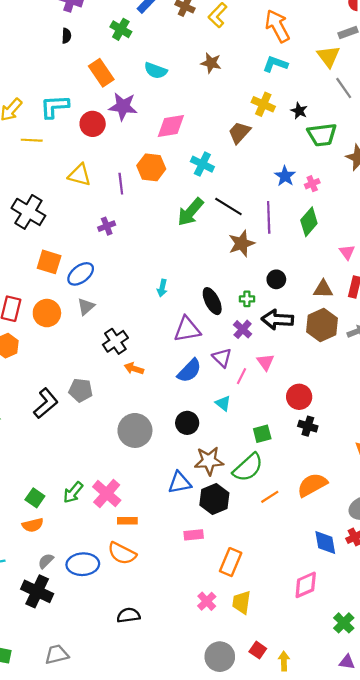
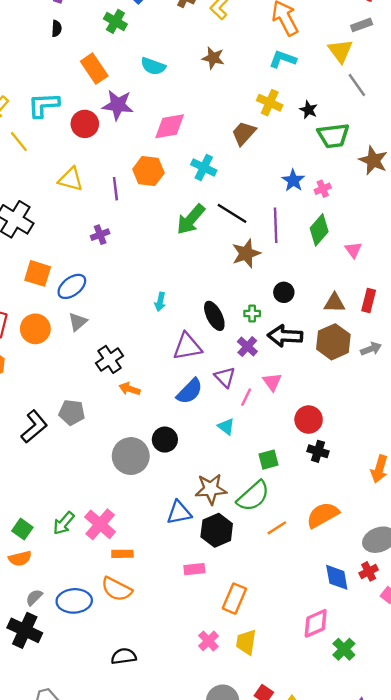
yellow line: (32, 140) -> (19, 142), turned 48
pink triangle: (347, 252) -> (353, 250), moved
black circle: (187, 423) -> (165, 440), moved
green cross: (344, 623) -> (344, 649), moved

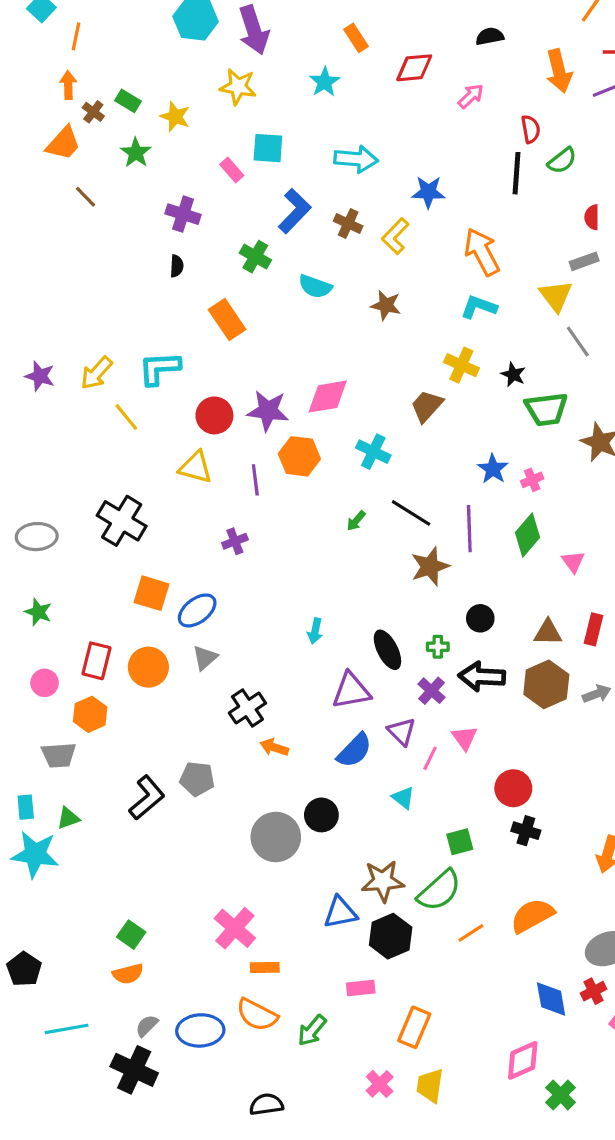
cyan semicircle: (153, 66) -> (315, 286), moved
purple star: (118, 105) -> (268, 411), moved
red circle: (85, 124) -> (214, 415), moved
green arrow: (191, 219) -> (356, 521), size x0.5
green arrow: (64, 523) -> (312, 1030), moved

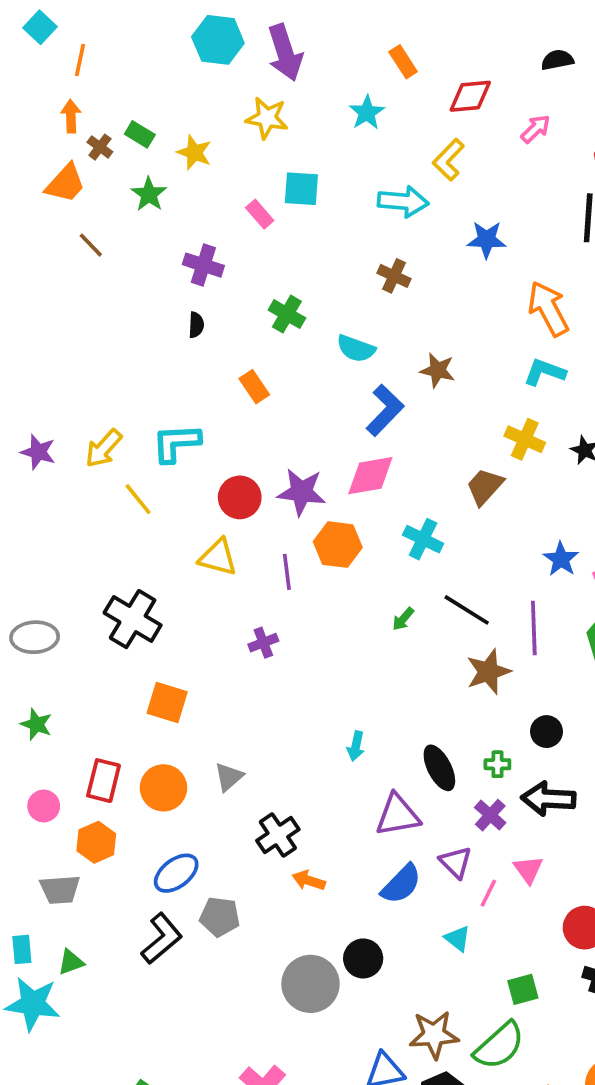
blue L-shape: (295, 211) -> (385, 410), moved
yellow L-shape: (395, 236) -> (448, 160), moved
orange rectangle: (227, 319) -> (254, 387), size x0.7
blue ellipse: (197, 610) -> (176, 873), moved

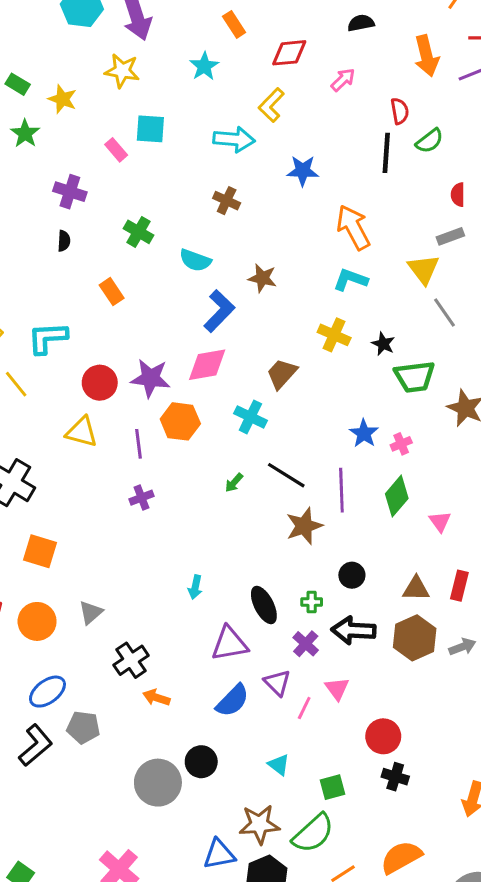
brown trapezoid: (485, 486) -> (282, 374), moved
purple cross: (263, 643) -> (141, 498), moved
cyan triangle: (458, 939) -> (279, 765), moved

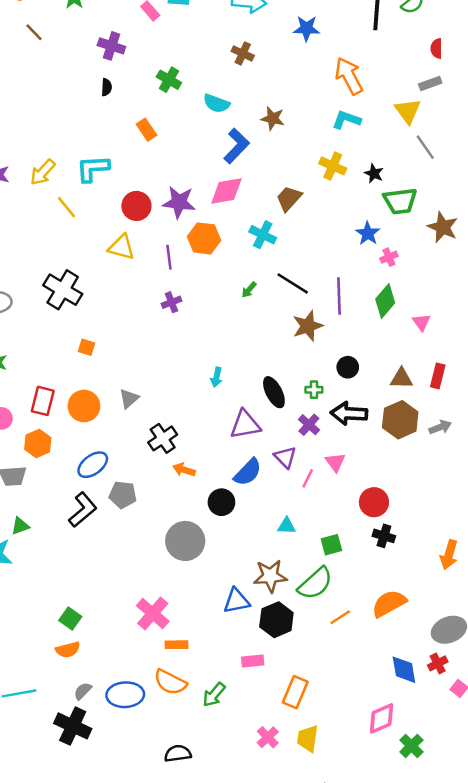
blue star: (364, 433) -> (368, 233), moved
orange square: (40, 551) -> (86, 347), size x0.6
black circle: (201, 762) -> (221, 502), moved
cyan triangle: (279, 765) -> (286, 526), turned -36

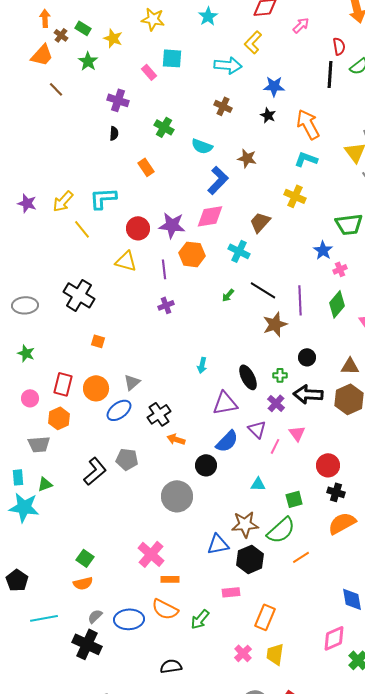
black star: (374, 173) -> (268, 115), moved
blue ellipse: (93, 465) -> (119, 410), moved
orange semicircle: (389, 603) -> (342, 523), moved

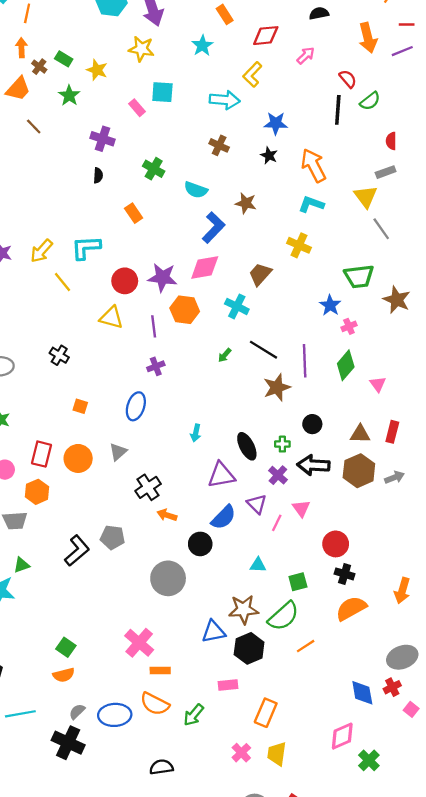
red semicircle: (339, 46) -> (348, 79), turned -30
black cross: (79, 295) -> (59, 355), size x0.6
blue ellipse: (119, 410) -> (136, 406), moved, turned -35

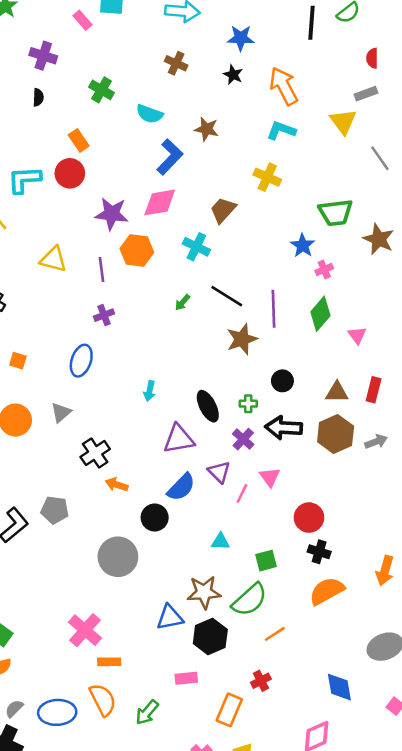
gray line: (381, 229) -> (380, 158), moved
red circle: (125, 281) -> (70, 173), moved
red cross: (392, 687) -> (261, 681), moved
orange semicircle: (155, 704) -> (103, 700), turned -144

